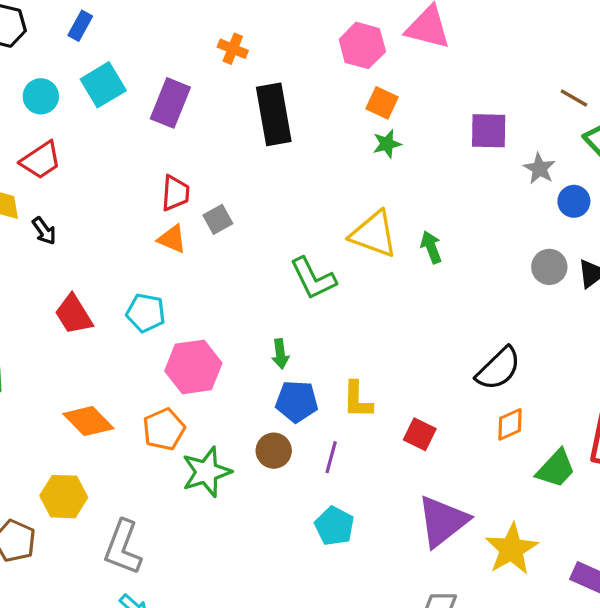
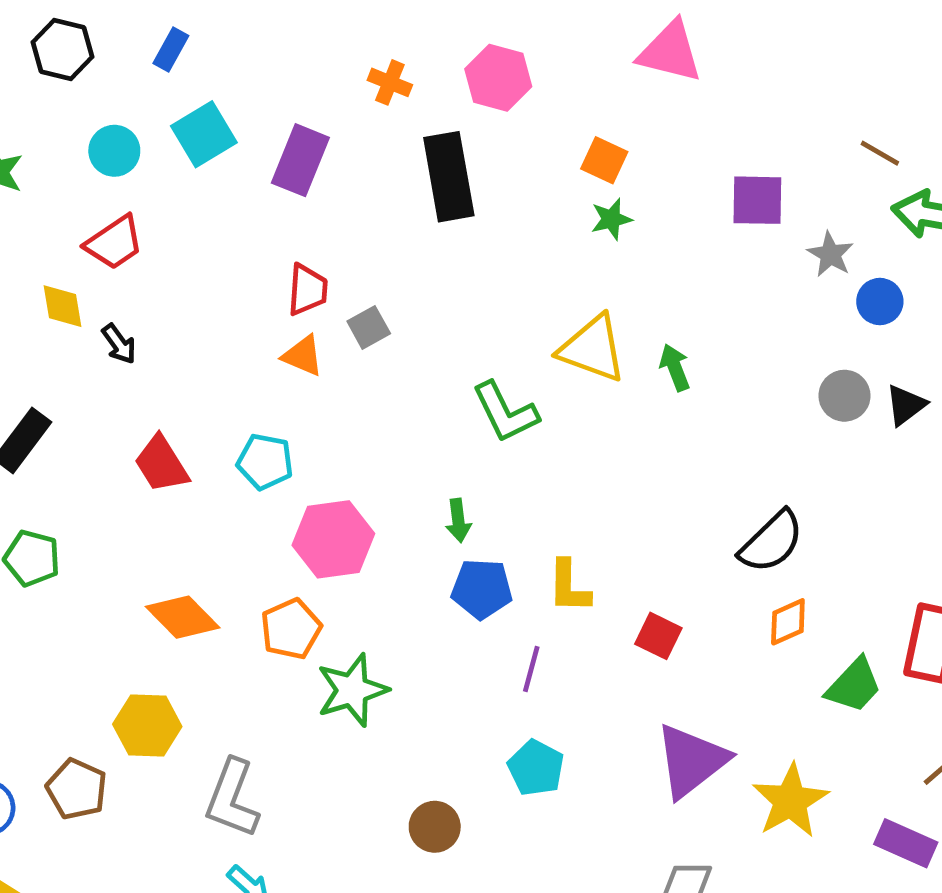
pink hexagon: (362, 45) -> (498, 78), moved
brown circle: (274, 451) -> (435, 827), moved

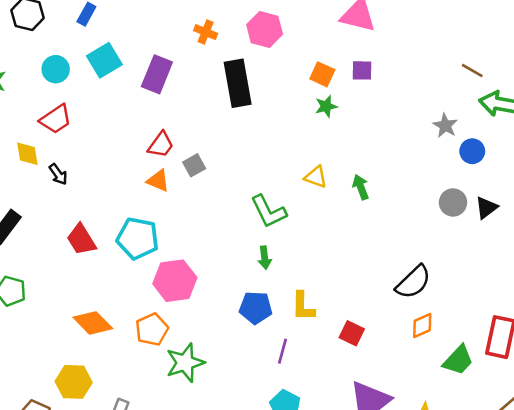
purple square: (757, 200) -> (362, 70), moved, size x0.7
red trapezoid: (307, 290) -> (161, 145), turned 32
yellow triangle: (592, 349) -> (316, 177), size x0.6
cyan pentagon: (265, 462) -> (138, 238), size x1.4
green arrow: (458, 521) -> (265, 258), moved

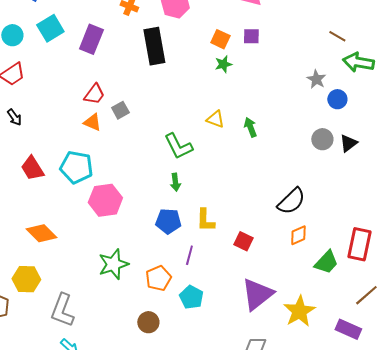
orange pentagon: (152, 329) -> (158, 278), moved

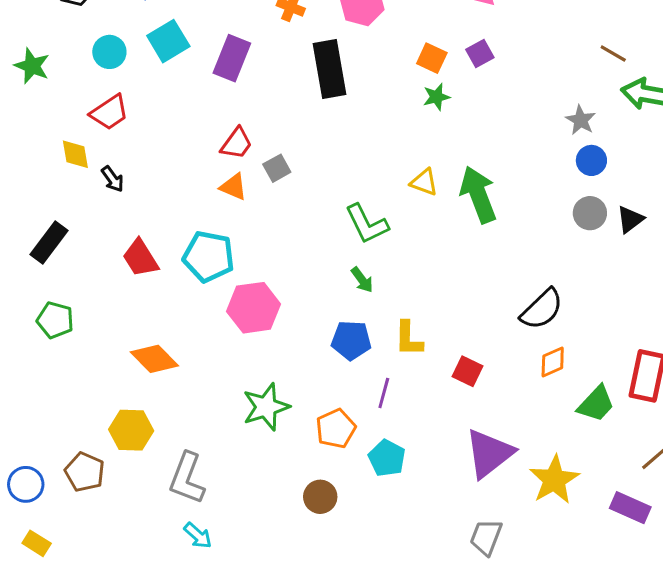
purple square: (251, 36) -> (480, 54), turned -30
blue circle: (337, 99) -> (591, 160), moved
green arrow: (250, 127) -> (478, 195), size x1.8
green arrow: (175, 182) -> (362, 280), turned -30

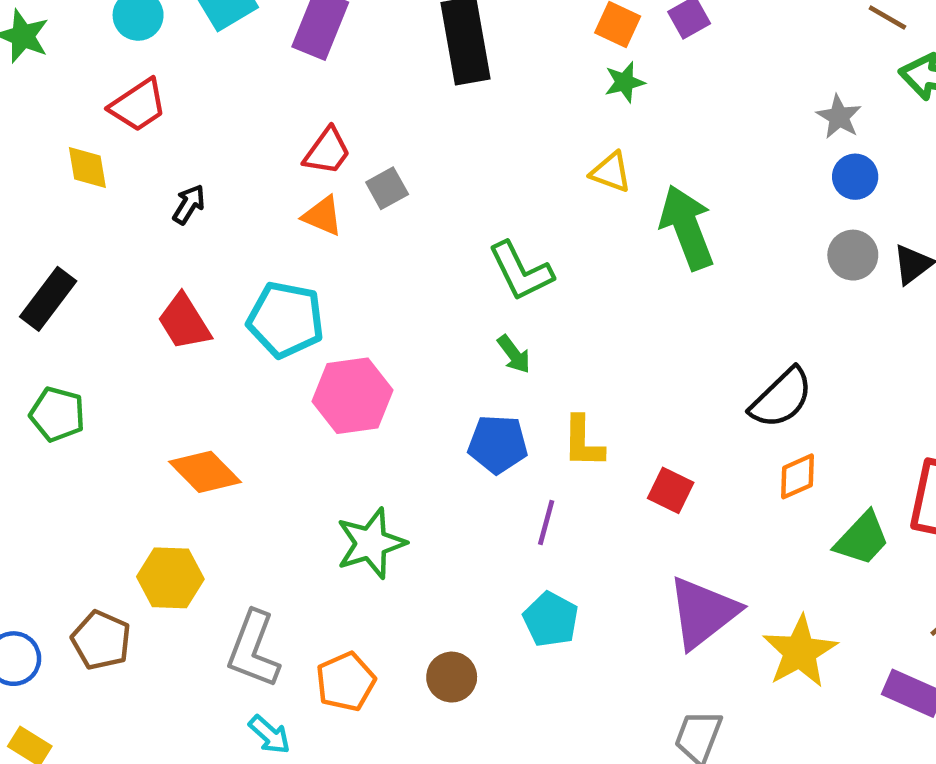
black arrow: (113, 179) -> (189, 204), moved, turned -112
yellow triangle: (424, 182) -> (611, 172), moved
orange pentagon: (336, 429) -> (346, 682), moved

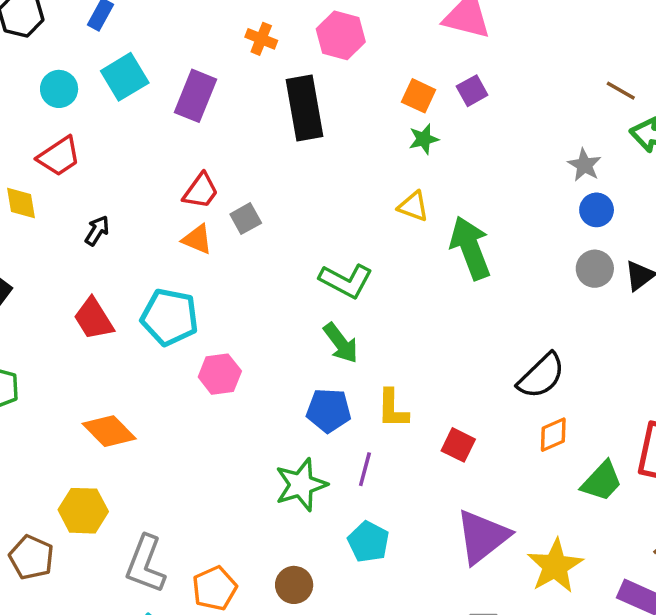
green L-shape: (521, 271) -> (346, 281), turned -36
green arrow: (514, 354) -> (341, 343), size x1.4
pink hexagon: (353, 396) -> (220, 374), size x0.7
green star: (371, 543) -> (301, 485), moved

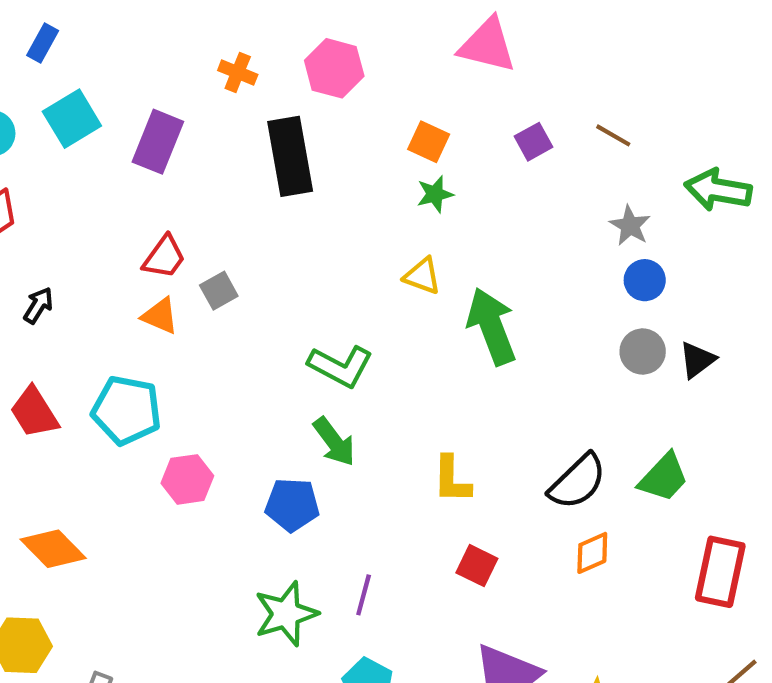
purple square: (472, 91) -> (534, 142), moved
brown line: (621, 91) -> (613, 135), moved
yellow L-shape: (393, 409) -> (452, 479), moved
blue pentagon: (329, 410) -> (292, 505), moved
green trapezoid: (602, 481) -> (664, 477), moved

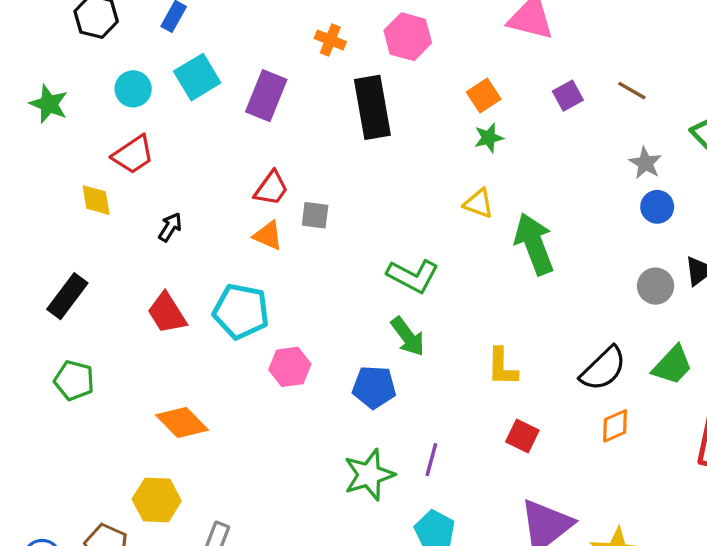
orange square: (429, 142) -> (484, 96), turned 32
gray square: (219, 291) -> (315, 215), turned 36
gray circle: (643, 352) -> (656, 286), moved

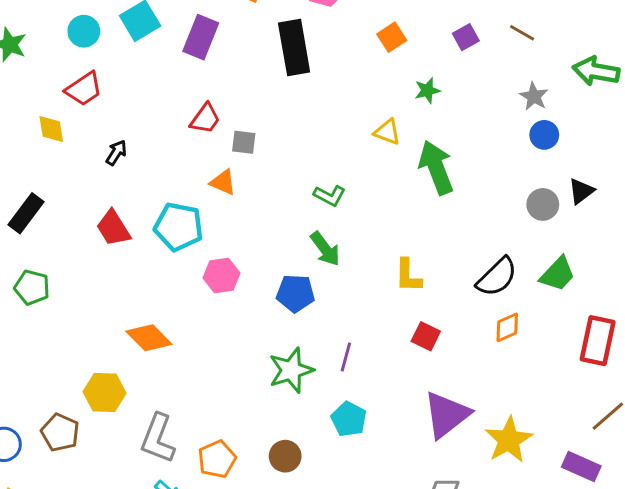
green star: (489, 138) -> (427, 90), moved
orange triangle: (268, 235) -> (223, 182), moved
green L-shape: (413, 276) -> (330, 196), size x0.7
orange diamond: (182, 423) -> (149, 338), moved

